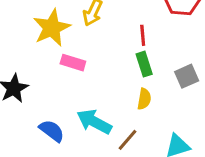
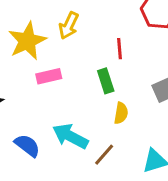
pink rectangle: (73, 63) -> (49, 76), turned -30
green rectangle: (144, 64) -> (106, 81), moved

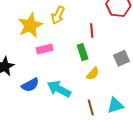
yellow semicircle: (121, 113) -> (93, 74), turned 32
blue semicircle: (27, 145) -> (30, 85), moved, turned 114
brown line: (104, 155) -> (91, 107), moved, turned -56

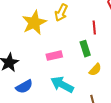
pink rectangle: (45, 49) -> (54, 56), moved
blue semicircle: (30, 85) -> (24, 87), moved

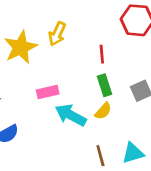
green rectangle: (85, 49) -> (105, 85), moved
cyan arrow: (62, 85) -> (71, 115), moved

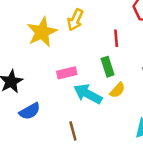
green rectangle: (105, 85) -> (108, 67), moved
brown line: (100, 156) -> (73, 131), moved

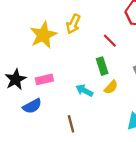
red line: (116, 38) -> (110, 41), turned -40
pink rectangle: (67, 73) -> (44, 79), moved
cyan arrow: (88, 94) -> (84, 90), size x0.7

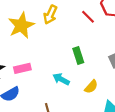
red line: (110, 41) -> (88, 17), moved
yellow semicircle: (111, 87) -> (91, 87), moved

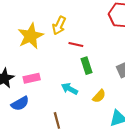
red line: (88, 17) -> (76, 44), moved, turned -32

